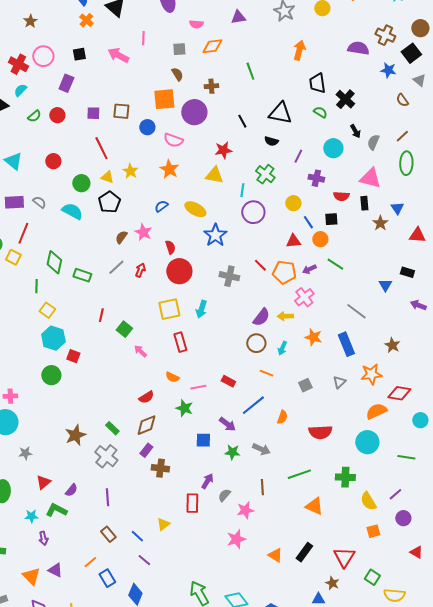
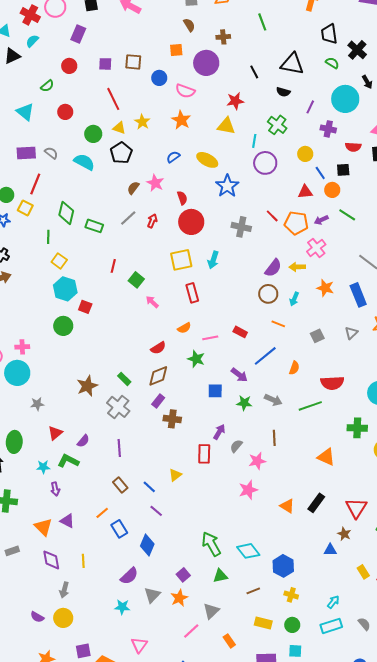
orange square: (164, 99) -> (176, 50), size x0.6
green semicircle: (34, 116) -> (47, 86), moved
cyan circle: (333, 148) -> (345, 99), size x1.4
orange semicircle: (172, 377) -> (184, 328), turned -56
green line: (299, 474) -> (310, 406), moved

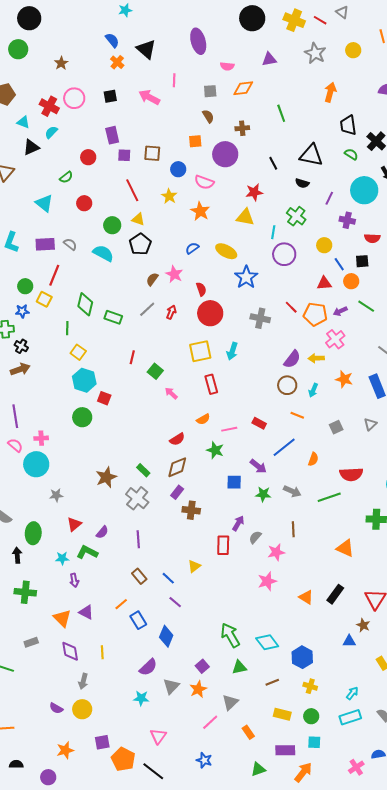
purple rectangle: (78, 34) -> (112, 135), moved, turned -36
yellow star: (142, 122) -> (169, 196), moved

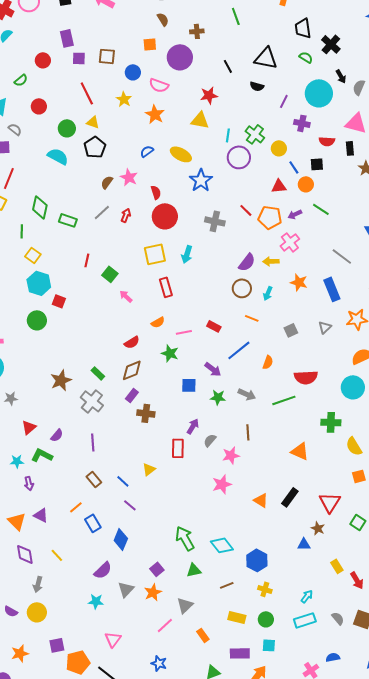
green cross: (296, 216) -> (255, 134), moved
gray semicircle: (70, 244) -> (15, 129), moved
yellow line: (102, 652) -> (57, 555), turned -40
orange pentagon: (123, 759) -> (78, 662), turned 30

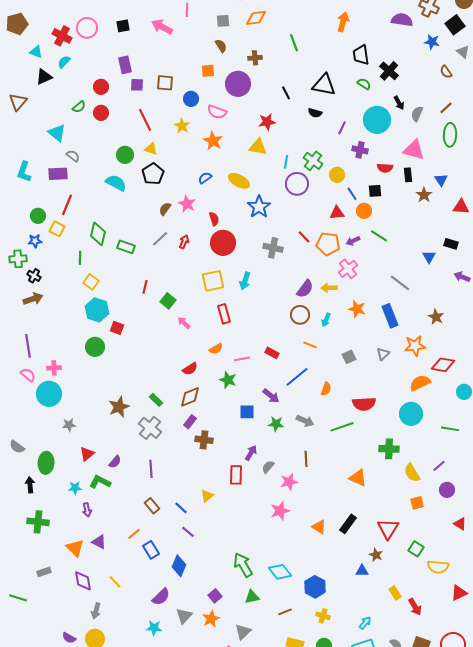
red circle: (39, 106) -> (101, 113), moved

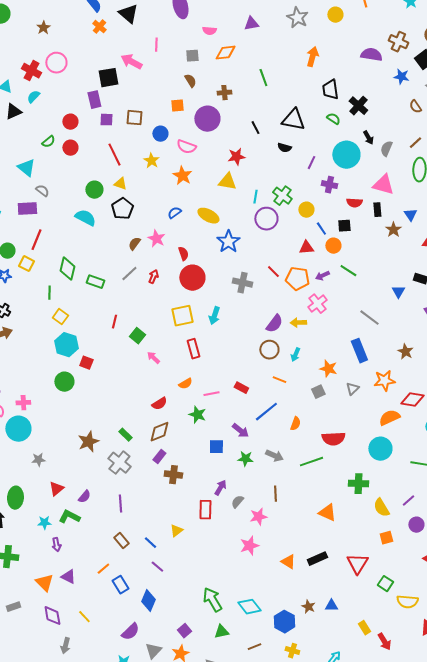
black square: (123, 26) -> (108, 78), moved, size x1.5
orange star: (357, 309) -> (328, 369), moved
black rectangle: (348, 524) -> (317, 559), turned 30
brown star: (376, 555) -> (308, 607), moved

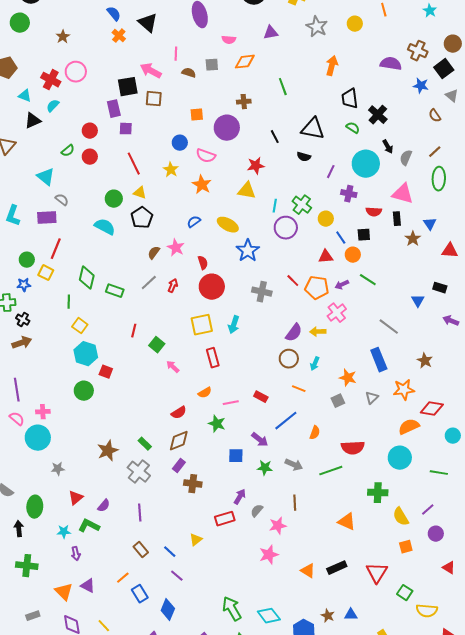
brown semicircle: (190, 81) -> (189, 73), moved, turned -40
brown square: (134, 118) -> (154, 99), moved
red rectangle: (205, 510) -> (225, 519), turned 72

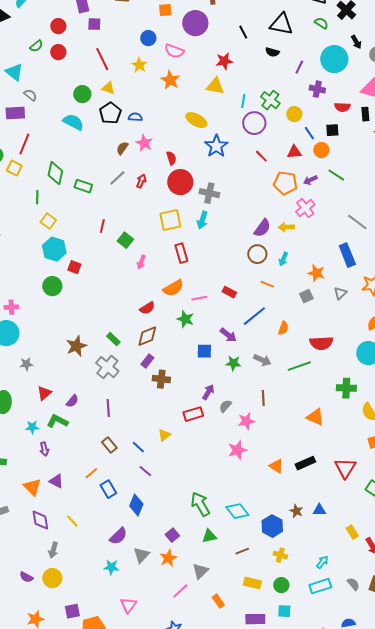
blue semicircle: (194, 222) -> (135, 117), moved, turned 40
red line: (293, 281) -> (261, 156), moved
gray cross: (262, 292) -> (209, 193), moved
pink arrow: (173, 367) -> (141, 262), turned -112
orange semicircle: (205, 393) -> (173, 288), size x1.5

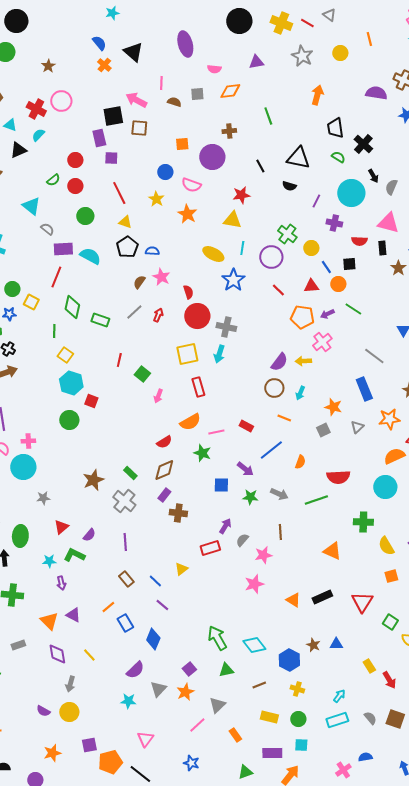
green circle: (82, 94) -> (85, 216), moved
cyan line: (243, 101) -> (242, 248), moved
purple rectangle: (15, 113) -> (63, 249), moved
red line: (24, 144) -> (56, 277), moved

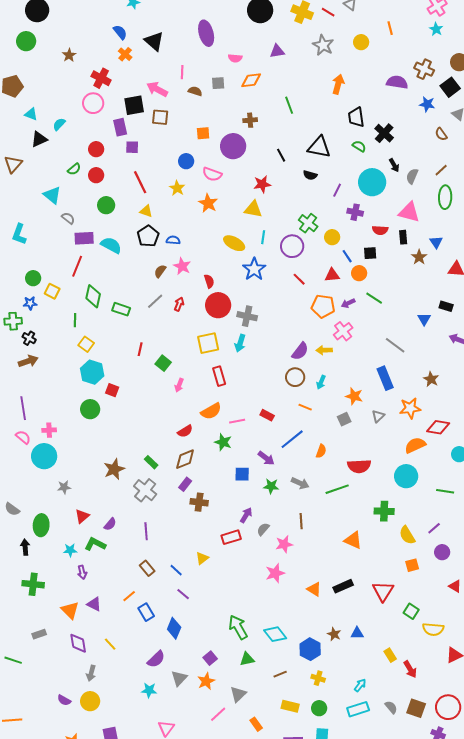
pink circle: (61, 101) -> (93, 103), moved
red cross: (36, 109) -> (101, 78), moved

